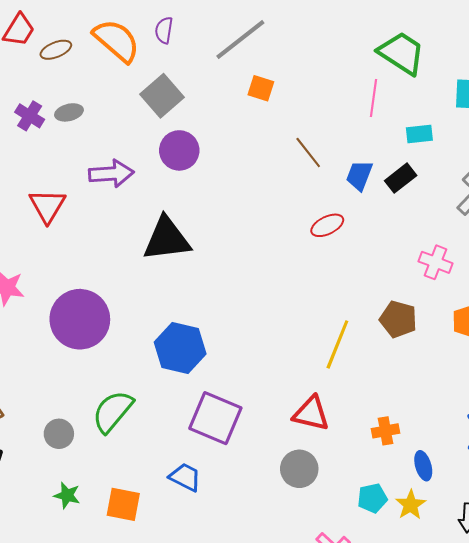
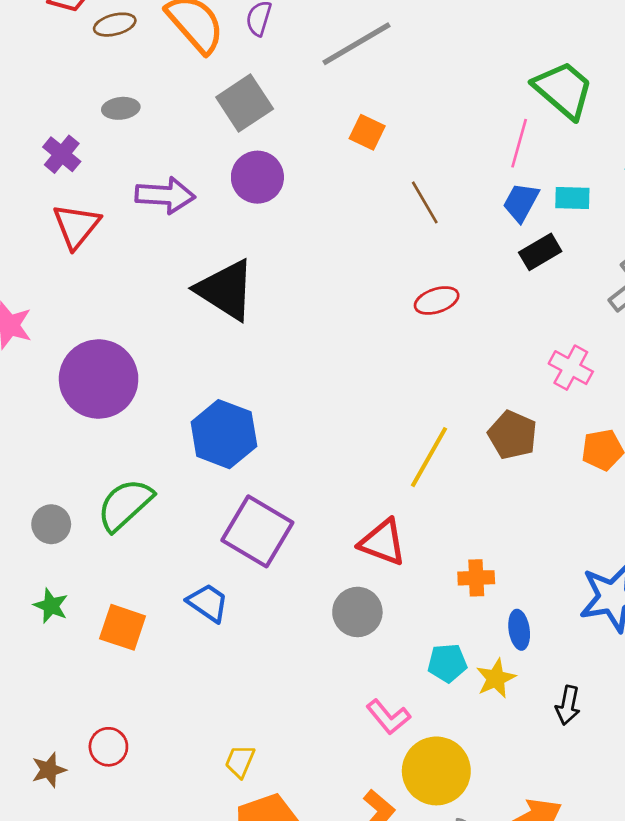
orange square: (261, 88) -> (367, 132), moved
purple cross: (30, 116) -> (62, 154), moved
blue trapezoid: (359, 175) -> (521, 202), moved
black triangle: (167, 239) -> (226, 290), turned 32

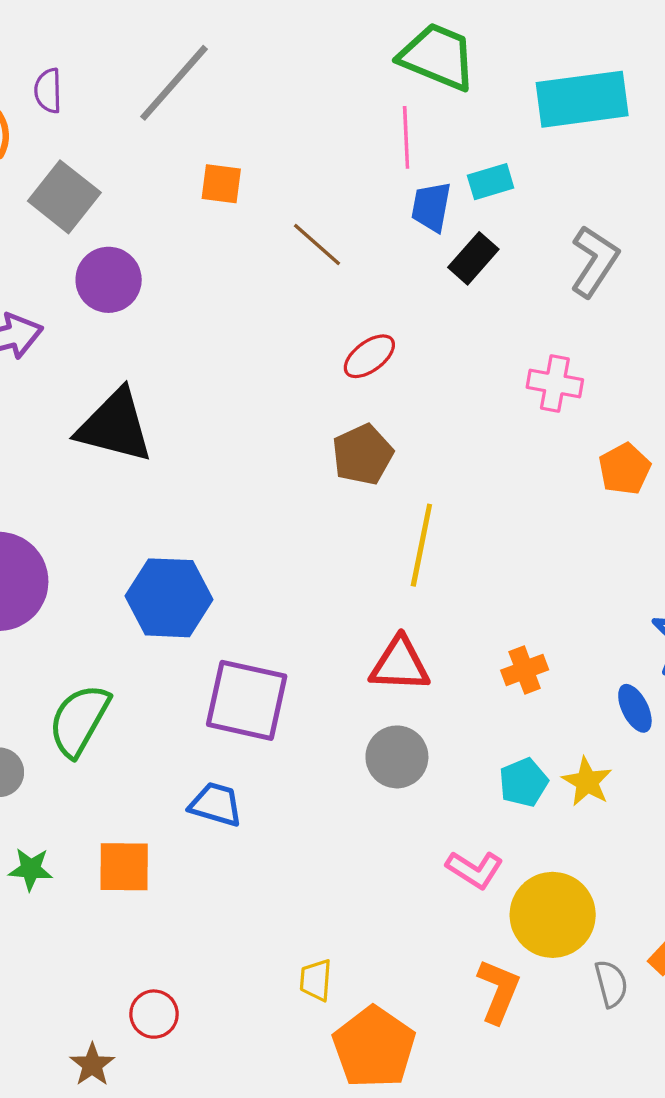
brown pentagon: (513, 435) -> (363, 455), moved, turned -30
blue ellipse: (519, 630) -> (635, 708), moved

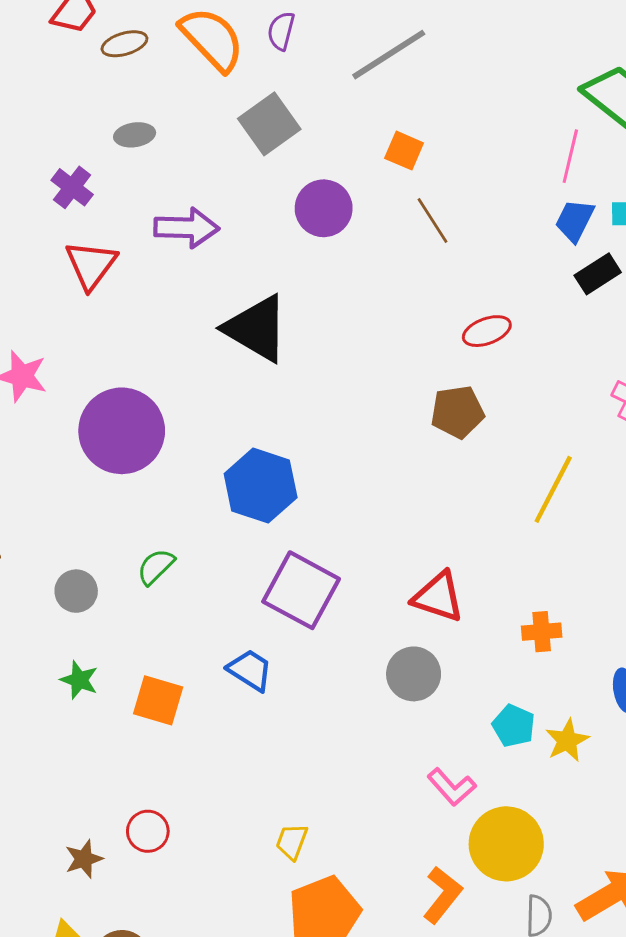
brown line: (317, 245) -> (433, 220), moved
purple circle: (109, 280) -> (324, 208), moved
yellow line: (421, 545) -> (553, 489), moved
green semicircle: (79, 720) -> (156, 567), size x0.6
cyan pentagon: (524, 782) -> (514, 726), turned 30

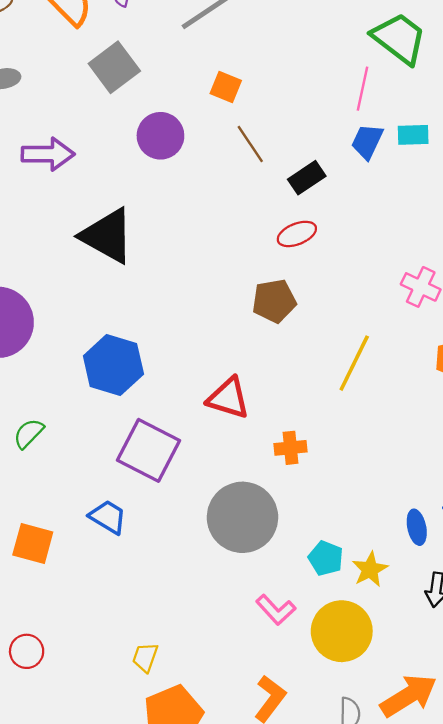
black rectangle: (598, 274) -> (307, 178), moved
red triangle: (438, 597) -> (228, 398), moved
orange cross: (542, 632) -> (291, 448), moved
gray circle: (414, 674) -> (242, 517), size x1.6
yellow circle: (506, 844) -> (342, 631), moved

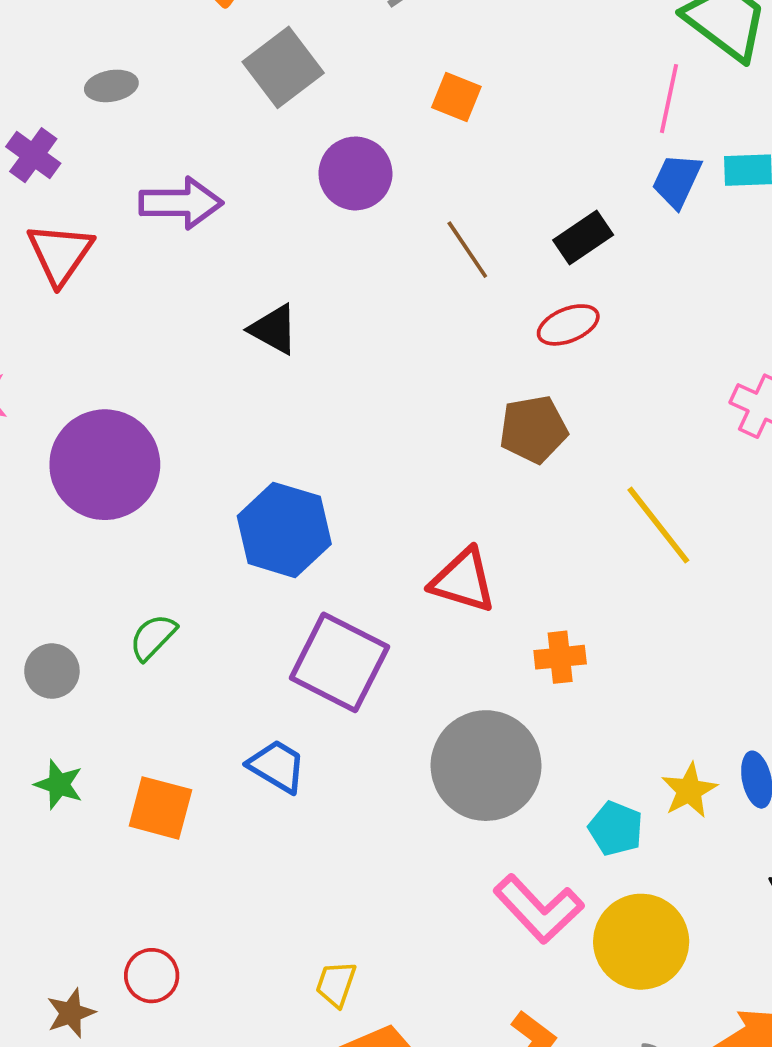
brown line: (250, 144) -> (467, 250), moved
black triangle: (107, 236) -> (274, 329), size x0.6
yellow line: (354, 363) -> (658, 525), turned -64
yellow star: (370, 569) -> (689, 790), moved
pink L-shape: (276, 610) -> (538, 909), size x1.4

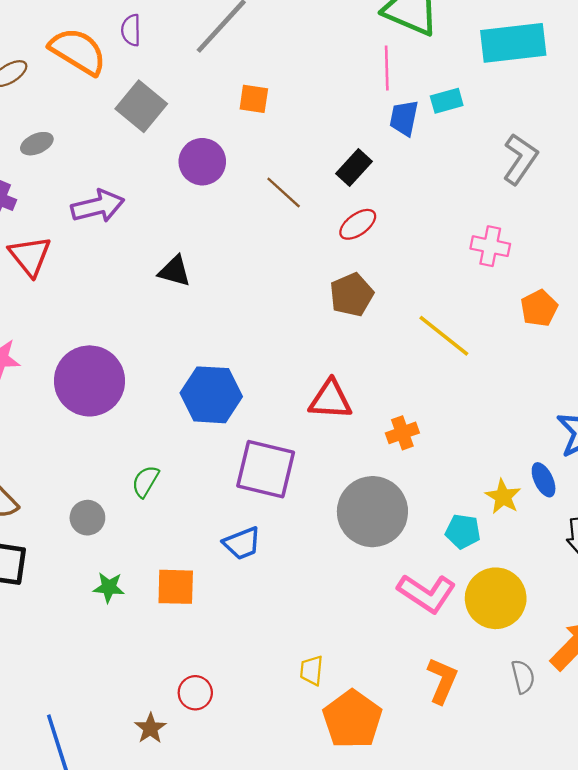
blue trapezoid: (277, 766) -> (242, 543), turned 141

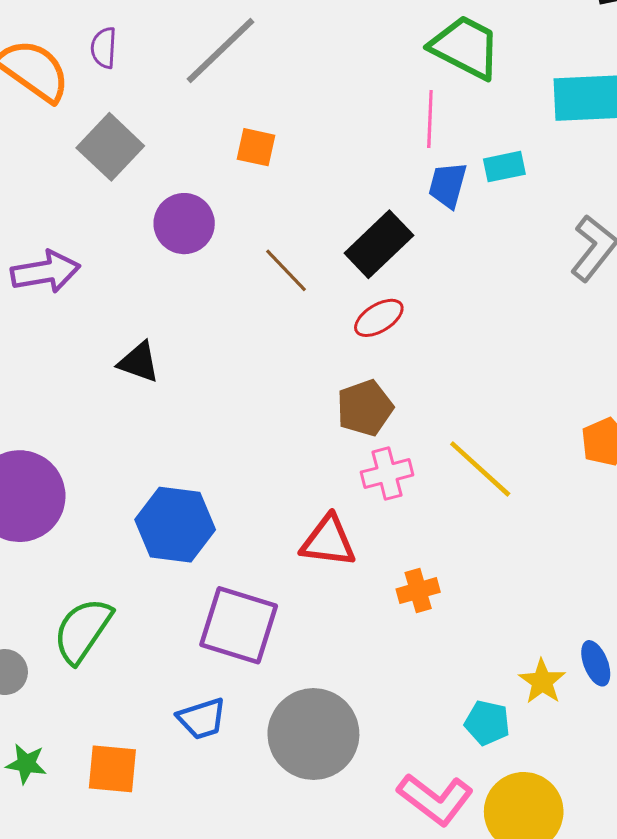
black rectangle: (354, 167) -> (379, 244), size x1.4
pink cross: (490, 246) -> (387, 474), moved, turned -30
green semicircle: (145, 481) -> (83, 630), size x1.6
gray circle: (372, 512) -> (313, 734), moved

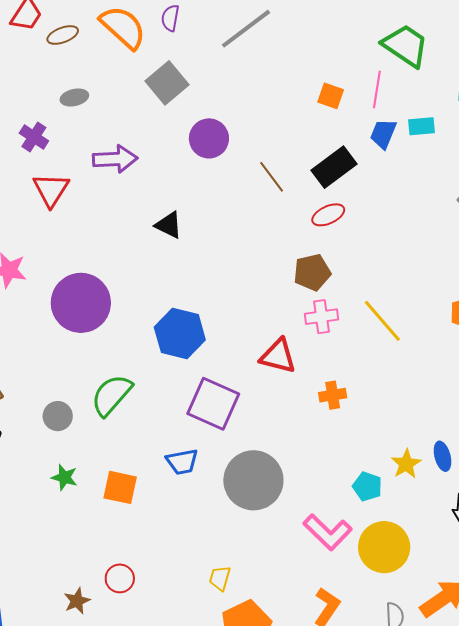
orange square: (256, 147) -> (331, 96), moved

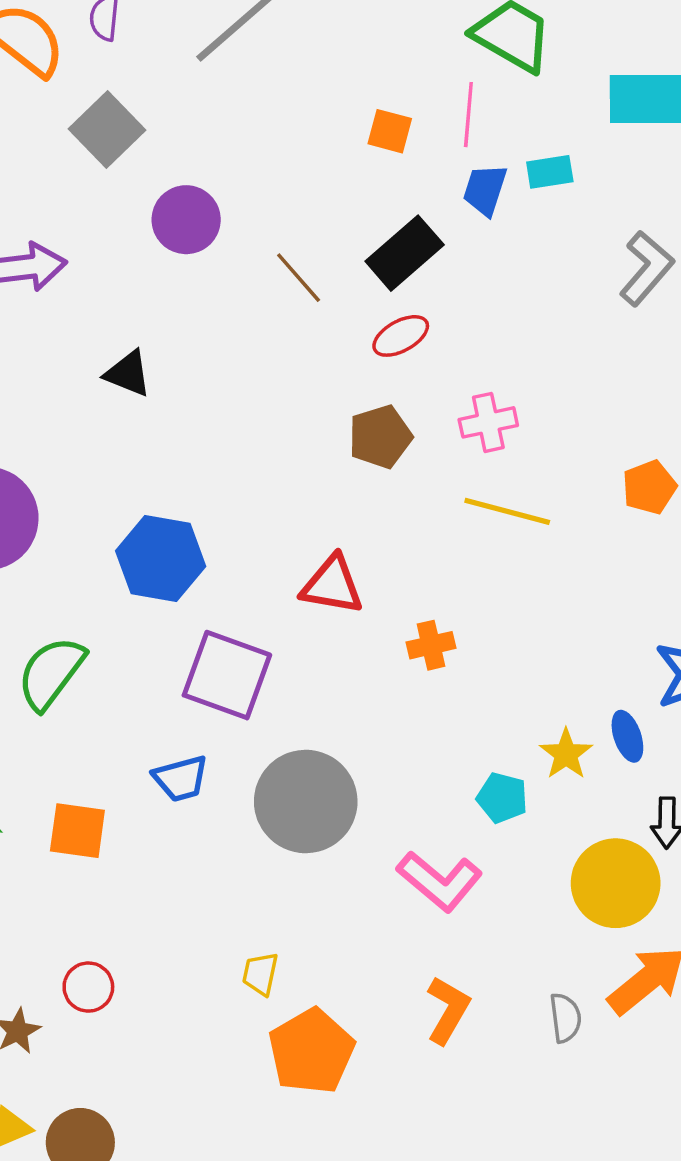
pink cross: (322, 317) -> (488, 422), moved
yellow line: (382, 321) -> (507, 511), turned -30
yellow circle: (384, 547) -> (616, 883), moved

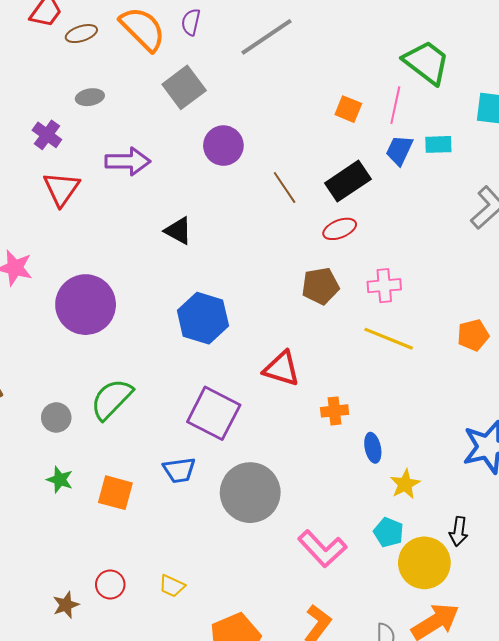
blue hexagon: (161, 559) -> (203, 318), moved
blue ellipse: (627, 736) -> (373, 448), moved
cyan pentagon: (502, 798) -> (389, 532), moved
yellow trapezoid: (260, 974) -> (172, 586), moved, turned -84

